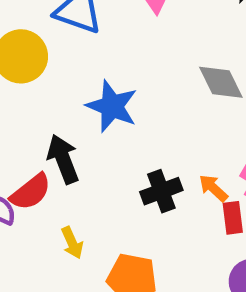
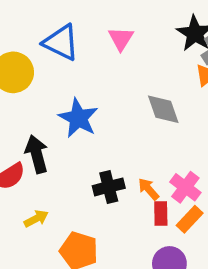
yellow arrow: (72, 243) -> (36, 219), turned -100

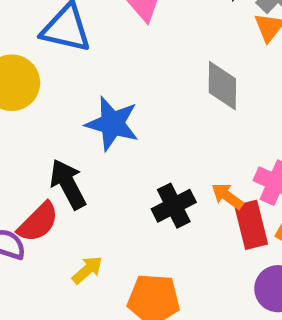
gray diamond: (163, 109) -> (222, 86), turned 33
red rectangle: (161, 213) -> (251, 225), size x1.4

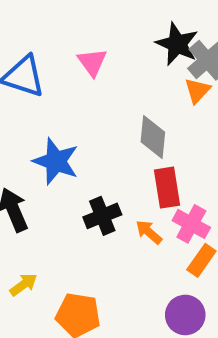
black cross: (174, 206) -> (102, 216), moved
red rectangle: (251, 225) -> (167, 188), moved

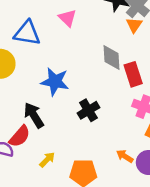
red rectangle: (167, 188) -> (133, 74), moved
orange arrow: (149, 232) -> (125, 156), moved

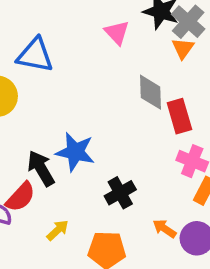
pink triangle: (68, 18) -> (117, 33), moved
blue star: (55, 82) -> (75, 152), moved
black cross: (88, 110) -> (120, 193), moved

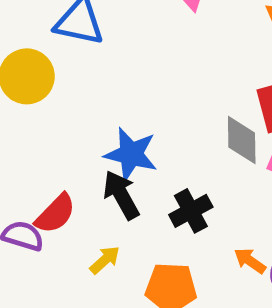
gray diamond: (150, 92) -> (242, 140), moved
black arrow: (41, 168) -> (121, 195), moved

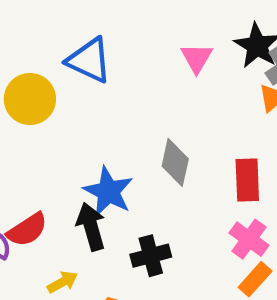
gray diamond: (242, 140) -> (175, 162), moved

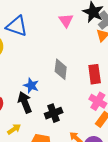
blue star: (108, 192) -> (31, 85), size x0.7

